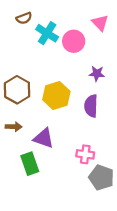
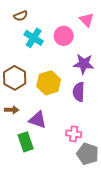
cyan cross: (47, 33) -> (34, 38), moved
purple star: (97, 74) -> (84, 64), size x1.5

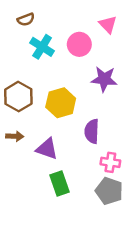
purple semicircle: (79, 92) -> (92, 131), moved
pink cross: (74, 134) -> (110, 162), moved
green rectangle: (26, 142) -> (59, 184), moved

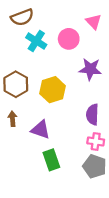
brown semicircle: (26, 19) -> (22, 17), size x1.5
purple semicircle: (92, 131) -> (92, 114), moved
brown arrow: (15, 136) -> (13, 119), turned -96

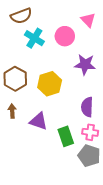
green rectangle: (51, 160) -> (66, 136), moved

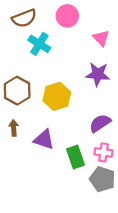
pink triangle: (88, 20) -> (101, 38), moved
pink circle: (65, 36) -> (67, 16), moved
purple semicircle: (87, 107) -> (100, 123), turned 54

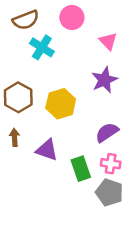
purple star: (98, 74) -> (104, 80), turned -30

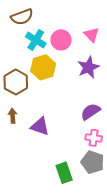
pink circle: (72, 17) -> (61, 40), moved
yellow hexagon: (61, 104) -> (43, 67), moved
green rectangle: (81, 169) -> (64, 173), moved

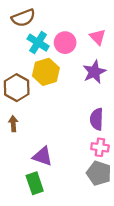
purple semicircle: (91, 112) -> (97, 119), turned -54
purple triangle: (40, 126) -> (43, 156), moved
green rectangle: (64, 173) -> (35, 183), moved

